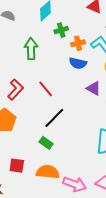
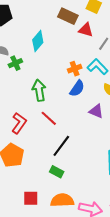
green cross: (61, 30) -> (15, 63), moved
green arrow: (31, 49) -> (39, 90), moved
blue semicircle: (78, 63) -> (77, 88), turned -60

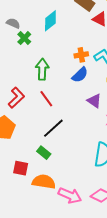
green cross: (15, 63) -> (24, 38), turned -32
red square: (31, 198) -> (21, 168), moved

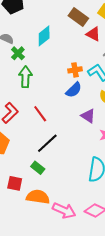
green arrow: (42, 69) -> (25, 77), moved

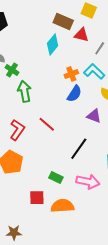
cyan diamond: (44, 36) -> (53, 44), moved
black line: (47, 143) -> (79, 149), moved
pink arrow: (64, 211) -> (88, 182), moved

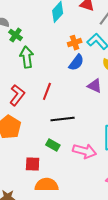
red line: (47, 124) -> (47, 91), turned 66
black line: (79, 149) -> (63, 119), moved, turned 45
orange semicircle: (62, 206) -> (47, 185), moved

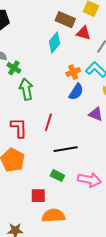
red L-shape: (17, 95) -> (19, 128), turned -35

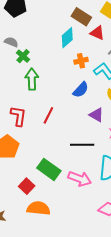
orange cross: (73, 72) -> (81, 61), moved
black line: (66, 149) -> (82, 145), moved
green rectangle: (57, 176) -> (49, 169), size x1.6
red square: (38, 196) -> (27, 186), turned 35

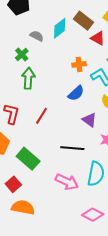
cyan diamond: (67, 38) -> (60, 28), moved
gray semicircle: (11, 42) -> (37, 36), moved
green rectangle: (49, 169) -> (28, 159), moved

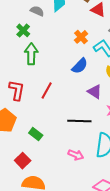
orange cross: (79, 64) -> (81, 37), turned -32
green rectangle: (28, 159) -> (36, 134), size x0.6
pink arrow: (67, 182) -> (76, 155), size x0.7

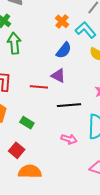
red line: (47, 91) -> (39, 87), moved, turned 72
purple triangle: (95, 92) -> (58, 76), moved

